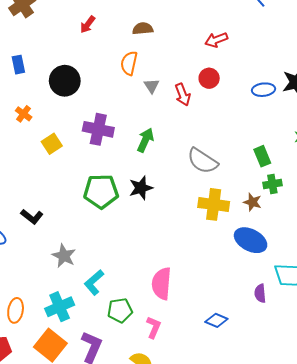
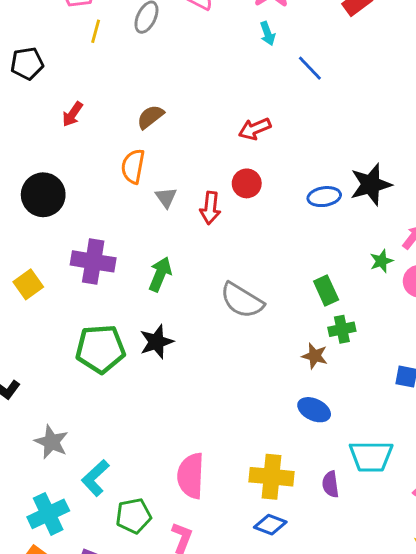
brown semicircle: (143, 29) -> (150, 117), turned -30
red arrow: (183, 95) -> (210, 208), turned 30
yellow cross: (214, 204) -> (271, 477), moved
blue ellipse: (251, 240) -> (314, 410), size x0.7

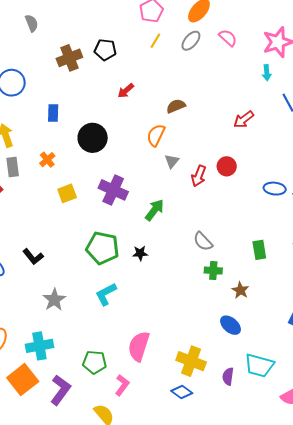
red arrow: (255, 129) -> (244, 119), moved, turned -30
gray semicircle: (242, 300) -> (203, 241), size x0.7
green cross: (342, 329) -> (213, 271), moved
black star: (156, 342) -> (140, 253), size x0.7
cyan L-shape: (95, 478) -> (106, 294), moved

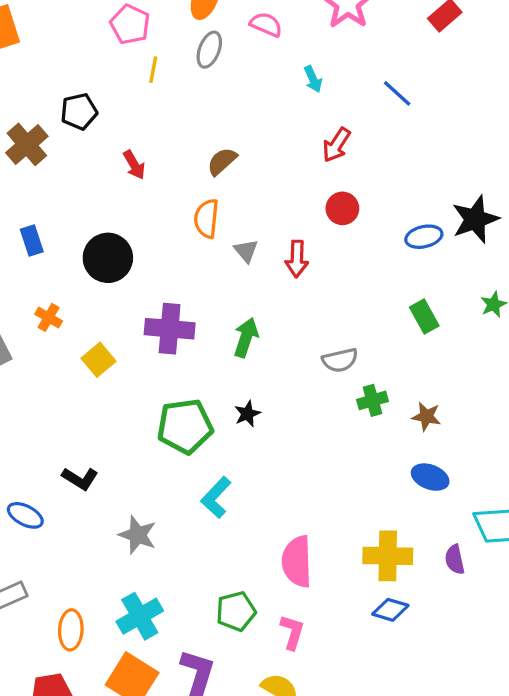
cyan arrow: (267, 73) -> (313, 79), moved
red arrow: (126, 91) -> (134, 165), turned -60
red circle: (227, 166) -> (342, 208), moved
gray semicircle: (203, 241) -> (340, 360), turned -40
green rectangle: (259, 250) -> (424, 317), moved

